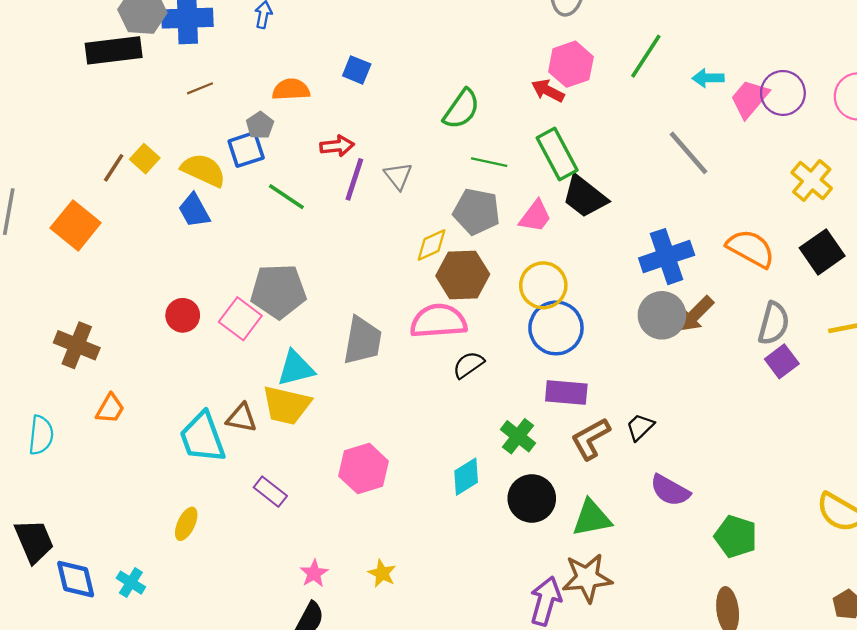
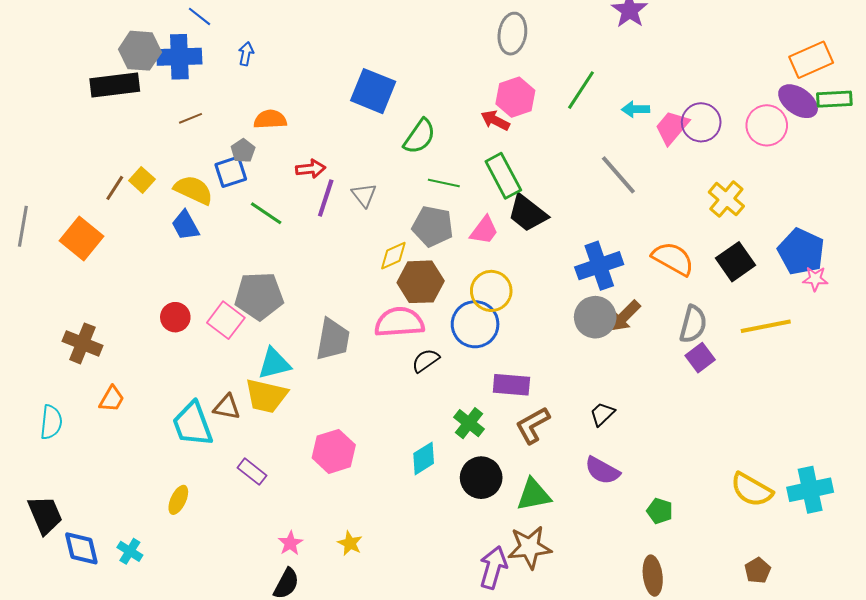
blue square: (357, 70) -> (373, 91), moved, size x1.8
blue circle: (556, 328) -> (475, 324), moved
black trapezoid: (640, 427) -> (602, 414), moved
green pentagon: (736, 536) -> (660, 511), size x0.7

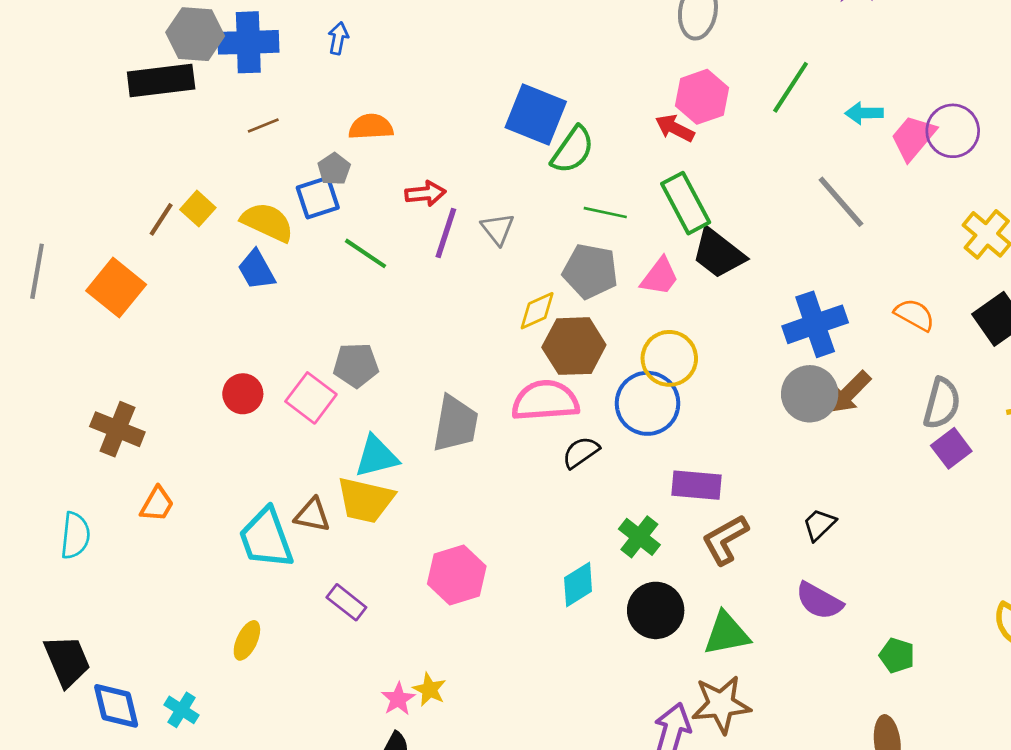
blue square: (373, 91) -> (536, 114), moved
orange semicircle: (673, 259) -> (915, 315), size x0.7
gray pentagon: (259, 296) -> (356, 365), size x0.7
yellow star: (350, 543) -> (429, 689), moved

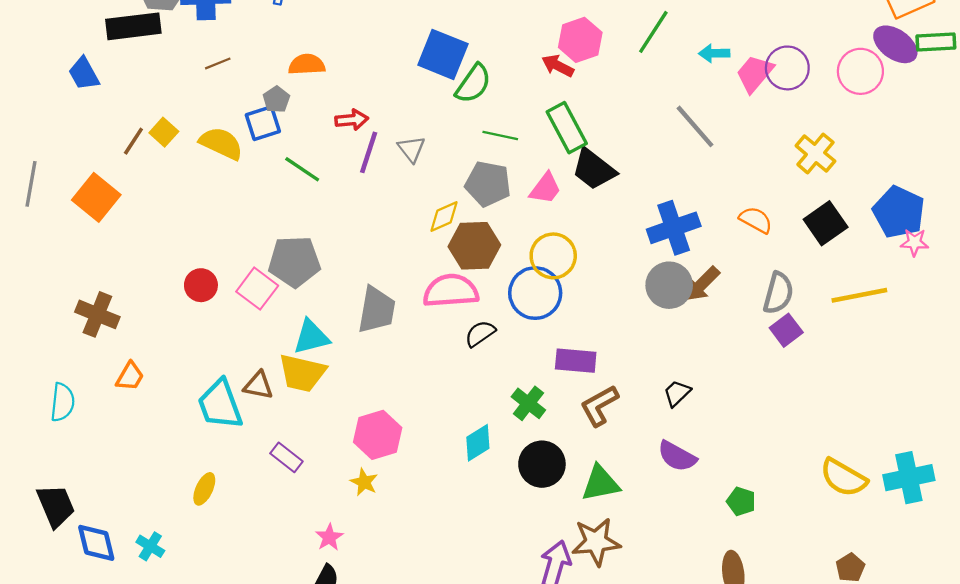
blue trapezoid: (256, 270) -> (84, 74), moved
gray pentagon: (356, 365) -> (294, 262), size x1.4
yellow star: (429, 689) -> (364, 482), moved

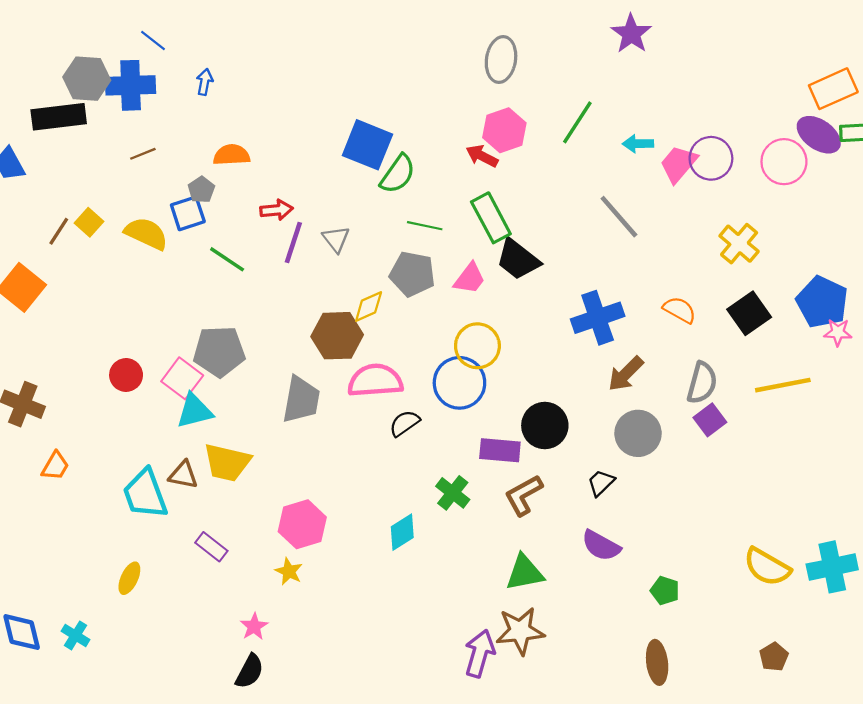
brown hexagon: (474, 246) -> (337, 336), moved
gray circle: (669, 285) -> (638, 433), moved
cyan triangle: (311, 337) -> (195, 411), moved
black circle: (542, 464) -> (545, 426), moved

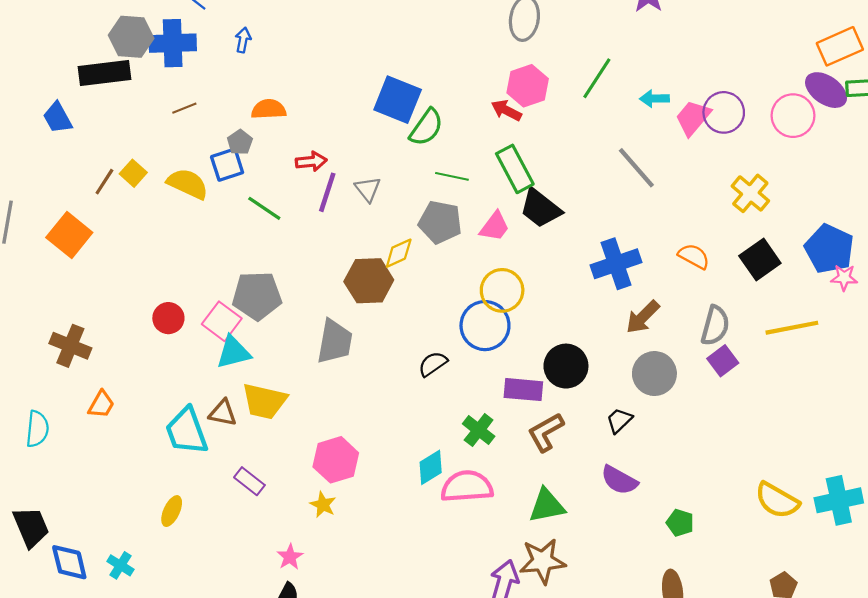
pink semicircle: (375, 381) -> (467, 487), moved

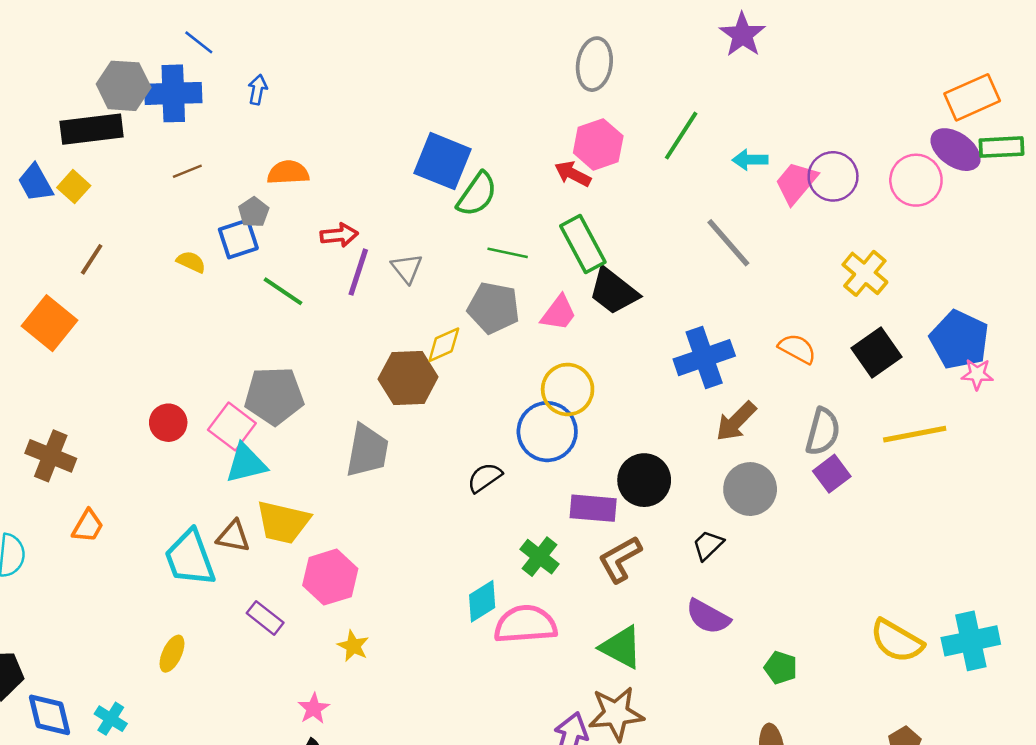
yellow square: (133, 173) -> (74, 187), moved
yellow semicircle: (188, 184) -> (191, 262), size x0.6
pink hexagon: (336, 460) -> (330, 577), moved
green triangle: (547, 506) -> (621, 647), turned 39

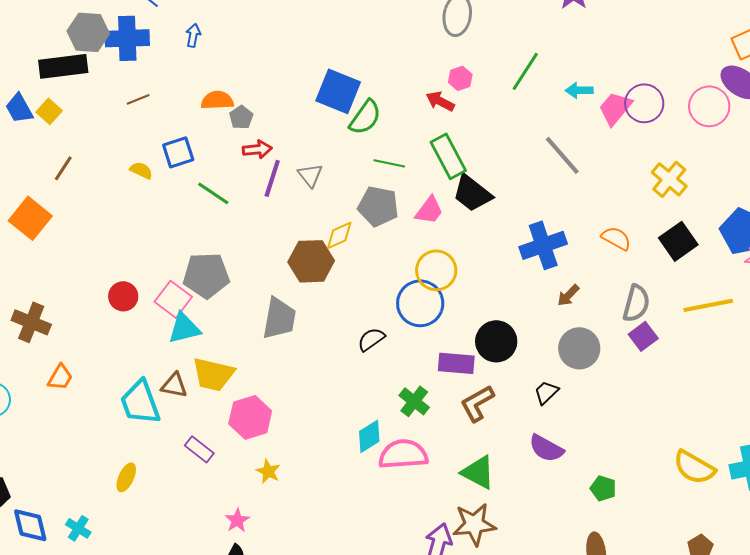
pink hexagon: (598, 144) -> (460, 78), size x0.6
gray pentagon: (254, 212) -> (241, 117), moved
brown arrow: (736, 421) -> (568, 295), size x0.7

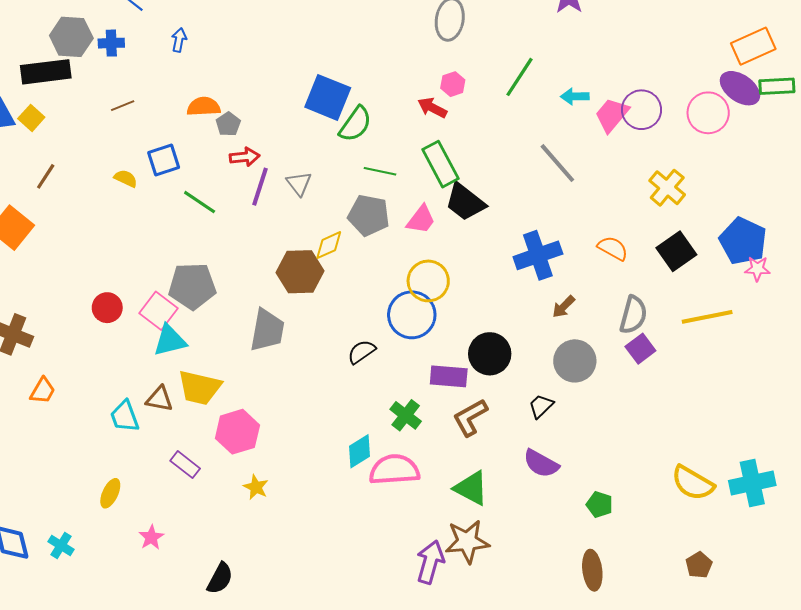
blue cross: (127, 38) -> (111, 43), size x0.6
cyan trapezoid: (140, 402) -> (125, 416), size x0.7
pink star: (237, 520) -> (151, 537), moved

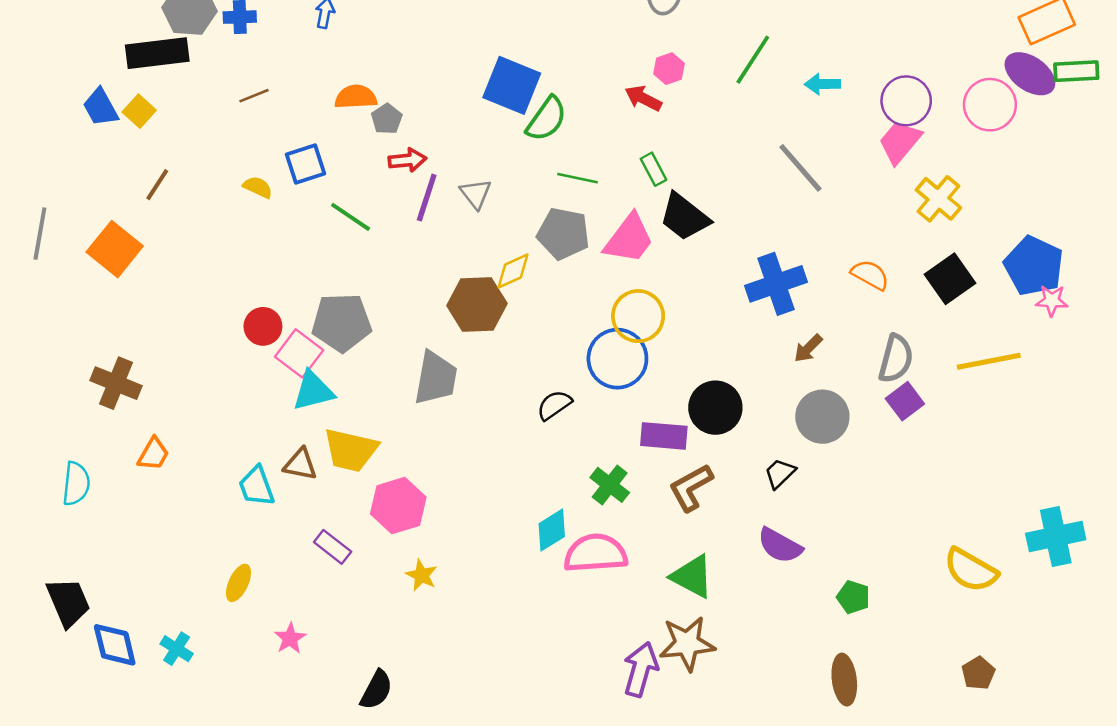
pink trapezoid: (612, 115) -> (900, 142), moved
green rectangle: (441, 164) -> (654, 169), size x0.6
pink trapezoid: (421, 219) -> (629, 239), size x1.4
red circle: (107, 308) -> (263, 326), moved
cyan cross: (752, 483) -> (1056, 537), moved

